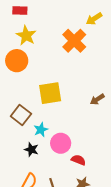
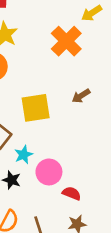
brown arrow: (97, 99) -> (81, 96), moved

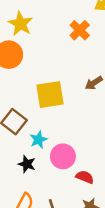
orange cross: (66, 41) -> (80, 30), size x0.7

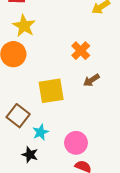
orange cross: (80, 30) -> (81, 51), moved
pink circle: (63, 156) -> (76, 143), moved

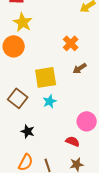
cyan star: (41, 132) -> (50, 101), moved
pink circle: (76, 143) -> (87, 121), moved

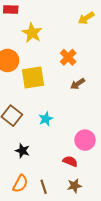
yellow star: (23, 22) -> (32, 33), moved
yellow square: (46, 77) -> (33, 77), moved

